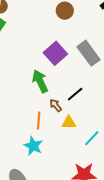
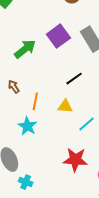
green arrow: (40, 81) -> (25, 49), moved, turned 70
brown arrow: (56, 105) -> (14, 87), moved

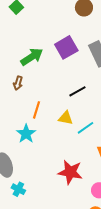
brown arrow: (14, 87) -> (18, 83), moved, turned -136
cyan line: (87, 124) -> (85, 128), moved

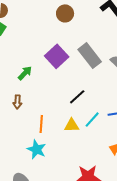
green arrow: (32, 57) -> (25, 73), size x0.7
cyan line: (85, 128) -> (92, 120), moved

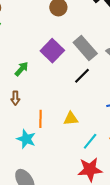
black line: (77, 97) -> (82, 76), moved
cyan line: (92, 120) -> (90, 141), moved
cyan star: (37, 149) -> (26, 139), moved

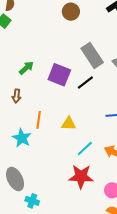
purple square: (52, 51) -> (59, 75), moved, turned -30

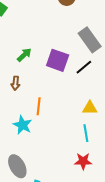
yellow triangle: (69, 124) -> (90, 108), moved
cyan line: (85, 149) -> (86, 133), turned -54
red star: (81, 177) -> (83, 161), size x0.7

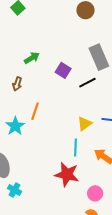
purple square: (58, 60) -> (63, 70), size x0.7
yellow triangle: (90, 108) -> (85, 124), turned -49
red star: (83, 161) -> (67, 174), size x1.4

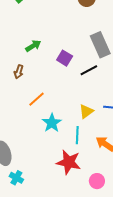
orange line: (35, 111) -> (37, 99), turned 30
cyan star: (15, 126) -> (52, 123), moved

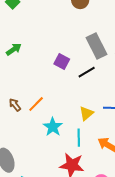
green arrow: (33, 46) -> (14, 49), moved
brown arrow: (19, 72) -> (15, 105), moved, turned 128

